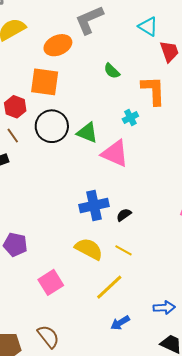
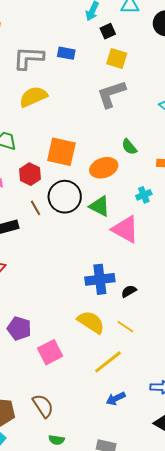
orange ellipse: (58, 45) -> (104, 168), moved
brown line: (13, 136) -> (35, 208), moved
purple pentagon: (15, 245) -> (19, 328), moved

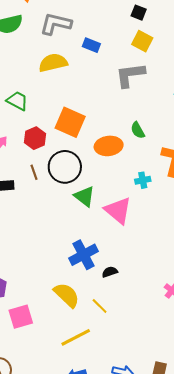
black square: (108, 31) -> (139, 13), turned 35
blue rectangle: (66, 53) -> (91, 45), moved
green triangle: (99, 206) -> (84, 196), moved
blue cross: (100, 279) -> (84, 255), turned -32

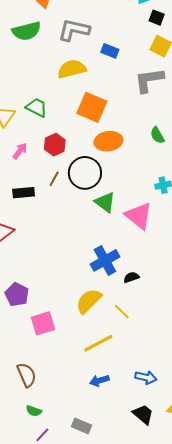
orange square: (70, 122) -> (92, 107), moved
orange ellipse: (109, 146) -> (108, 141), moved
brown line: (34, 172) -> (54, 179), turned 49
yellow semicircle: (67, 295) -> (89, 301), turned -88

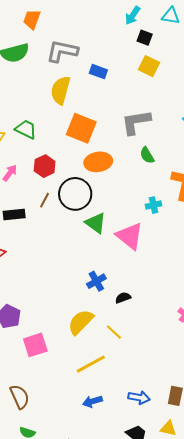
yellow semicircle: (72, 69) -> (61, 90), turned -60
gray L-shape: (149, 80) -> (136, 122), moved
blue cross: (105, 260) -> (96, 281), size x0.7

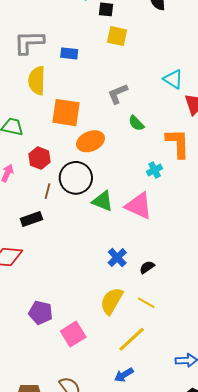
gray L-shape: (136, 122) -> (118, 94), size x0.7
black rectangle: (14, 214) -> (31, 219), moved
blue arrow: (92, 401) -> (124, 375), moved

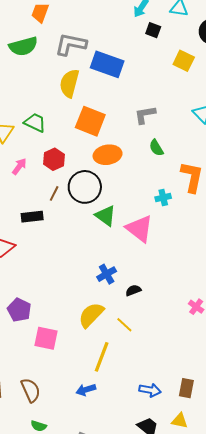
yellow square: (117, 36) -> (184, 61), moved
blue rectangle: (69, 53) -> (107, 64), size x1.8
pink square: (73, 334) -> (46, 338), turned 30
yellow line: (132, 339) -> (102, 357), turned -40

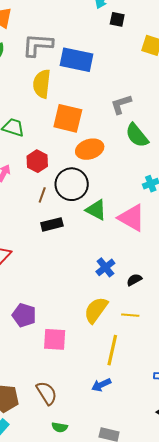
green semicircle: (156, 148) -> (137, 135), size x1.5
black rectangle: (32, 217) -> (52, 224), moved
yellow line: (124, 325) -> (130, 315), turned -30

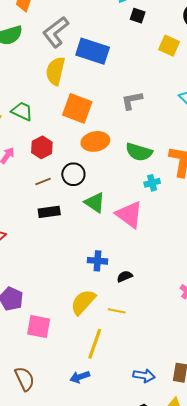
gray L-shape: (38, 45) -> (56, 32), turned -48
green semicircle: (137, 135) -> (139, 152), moved, turned -40
black circle: (72, 184) -> (73, 174), size x0.7
brown line: (42, 195) -> (43, 182), turned 42
blue cross: (105, 267) -> (98, 261), turned 36

